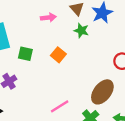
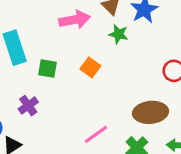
pink arrow: (48, 17) -> (75, 20), size x1.5
brown ellipse: (102, 92) -> (151, 112), turned 50

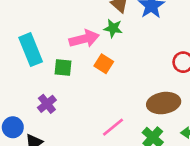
pink arrow: (75, 20) -> (84, 39), moved
green star: (118, 34) -> (113, 28), moved

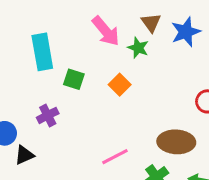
pink arrow: (84, 39) -> (106, 31), moved, turned 52

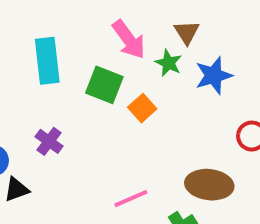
blue star: (186, 32) -> (214, 75), moved
green square: (74, 79) -> (104, 85), moved, size x1.4
purple cross: (48, 115) -> (49, 141), turned -30

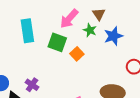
pink arrow: (129, 39) -> (69, 19), turned 80
purple cross: (49, 141) -> (32, 85), moved

